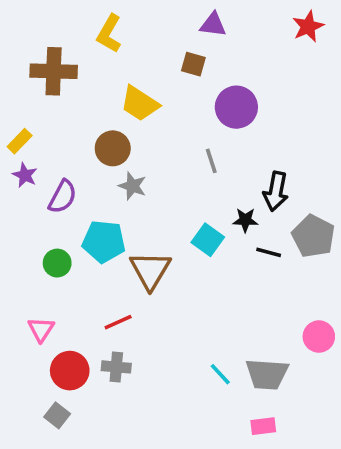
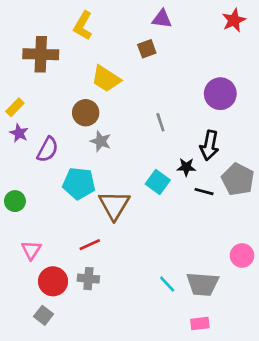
brown square: (193, 64) -> (147, 49), turned -36
purple circle: (236, 107) -> (220, 94), moved
green circle: (57, 263) -> (15, 201), moved

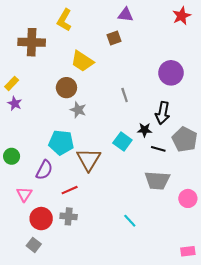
purple semicircle: (48, 149) -> (44, 170), moved
gray trapezoid: (203, 284) -> (157, 181), moved
pink rectangle: (200, 323) -> (188, 251), moved

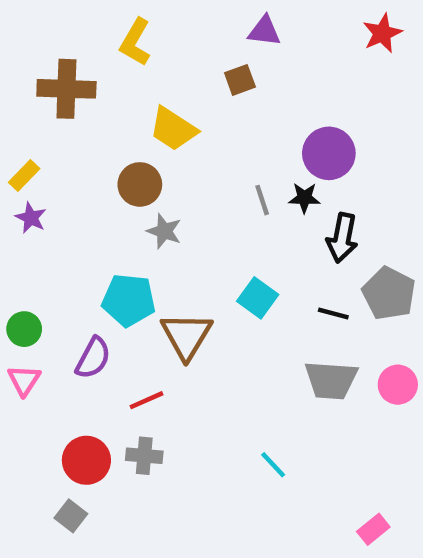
purple circle: (171, 73) -> (329, 153), moved
black star: (145, 130) -> (304, 198), moved
pink triangle: (24, 194) -> (24, 380), moved
pink circle: (188, 198) -> (398, 385), moved
pink rectangle: (188, 251) -> (373, 529), moved, turned -32

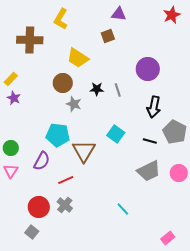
black star: (304, 198) -> (97, 89), moved
gray trapezoid: (331, 380) -> (149, 171), turned -30
gray cross: (144, 456) -> (65, 205), turned 35

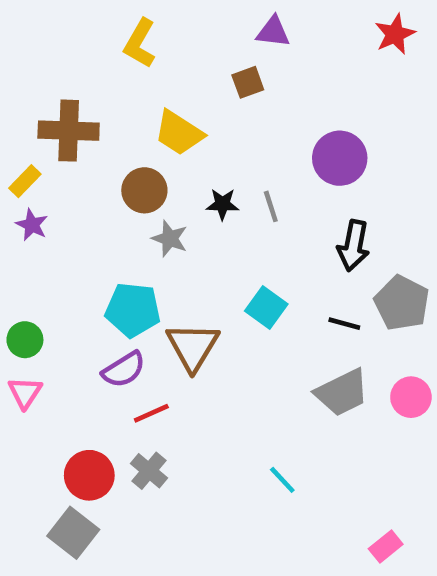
brown cross: (30, 40) -> (69, 131), moved
purple semicircle: (42, 161) -> (124, 370), moved, turned 30
gray square: (32, 232) -> (73, 533), size x1.5

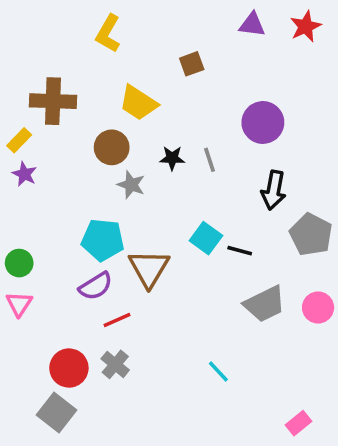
purple triangle: (273, 32) -> (252, 25), moved
black line: (344, 324) -> (240, 251), moved

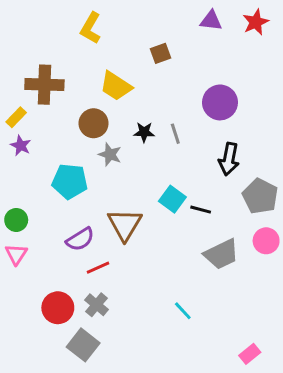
cyan pentagon: (103, 240) -> (70, 181), moved
pink circle: (318, 308) -> (266, 241), moved
gray square: (56, 412) -> (83, 345), moved

